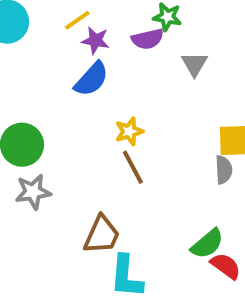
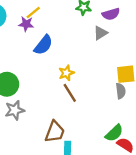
purple semicircle: (148, 39) -> (111, 14), moved
purple star: (95, 40) -> (26, 24), moved
gray triangle: (194, 64) -> (100, 33), turned 32

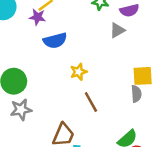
blue semicircle: (43, 45) -> (55, 41), turned 35
brown line: (70, 93) -> (91, 102), moved

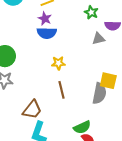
purple star: (37, 17) -> (45, 19), moved
gray semicircle: (136, 94) -> (99, 93), size x1.5

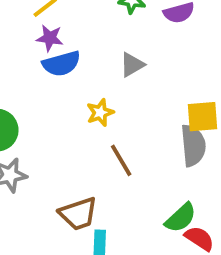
gray triangle: (98, 39) -> (132, 65), moved
brown trapezoid: (32, 110) -> (78, 214), turned 50

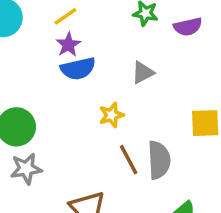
purple star: (50, 38) -> (68, 45), turned 30
gray semicircle: (193, 145) -> (159, 160), moved

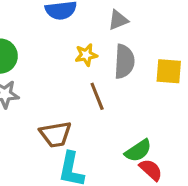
gray semicircle: (159, 160) -> (124, 61), moved

